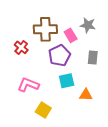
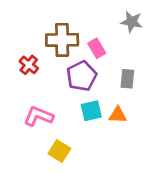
gray star: (88, 25) -> (132, 22), moved
orange triangle: (86, 95) -> (118, 115), moved

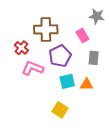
pink rectangle: (97, 48) -> (82, 36), moved
pink L-shape: (39, 116) -> (33, 68), moved
yellow square: (59, 151) -> (60, 110), moved

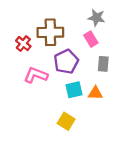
gray star: (97, 16) -> (97, 18), moved
red cross: (21, 48) -> (23, 44), moved

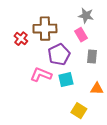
pink L-shape: (36, 75) -> (41, 75), moved
orange triangle: (95, 93) -> (97, 89), moved
yellow square: (66, 121) -> (79, 111), moved

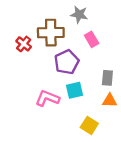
gray star: (86, 16) -> (79, 14), moved
gray rectangle: (92, 57) -> (107, 78), moved
pink L-shape: (41, 75) -> (47, 98), moved

